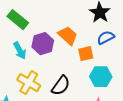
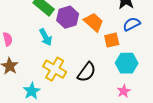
purple hexagon: (43, 44) -> (68, 17), moved

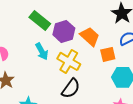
yellow cross: (55, 69) -> (69, 61), moved
black semicircle: (87, 72) -> (71, 88), moved

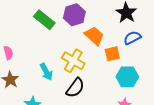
purple hexagon: (64, 31) -> (74, 15), moved
cyan arrow: (42, 51) -> (46, 72), moved

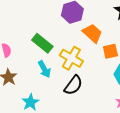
green rectangle: (44, 20) -> (42, 43), moved

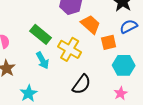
black semicircle: (73, 85) -> (82, 84), moved

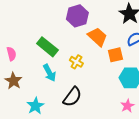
yellow cross: (70, 49) -> (76, 62), size x0.6
black semicircle: (82, 84) -> (72, 97), moved

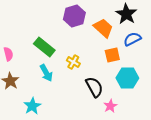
orange trapezoid: (97, 37) -> (103, 28), moved
black semicircle: (72, 97) -> (94, 87), moved, turned -65
pink star: (127, 106) -> (110, 106), moved

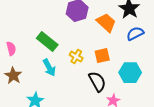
orange square: (112, 55) -> (102, 56), moved

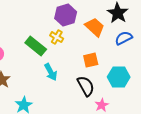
yellow cross: (76, 57) -> (57, 37), moved
cyan arrow: (49, 68) -> (51, 72), moved

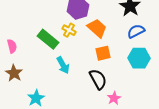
orange trapezoid: (95, 27) -> (97, 28), moved
cyan hexagon: (119, 77) -> (139, 58), moved

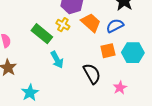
blue semicircle: (136, 31) -> (115, 26), moved
orange square: (103, 53) -> (108, 51), moved
pink star: (114, 98) -> (120, 88), moved

